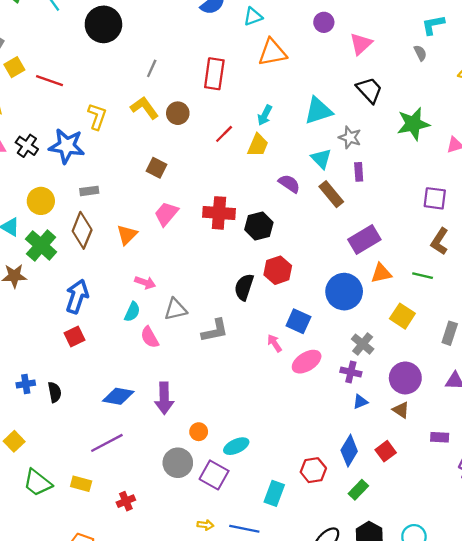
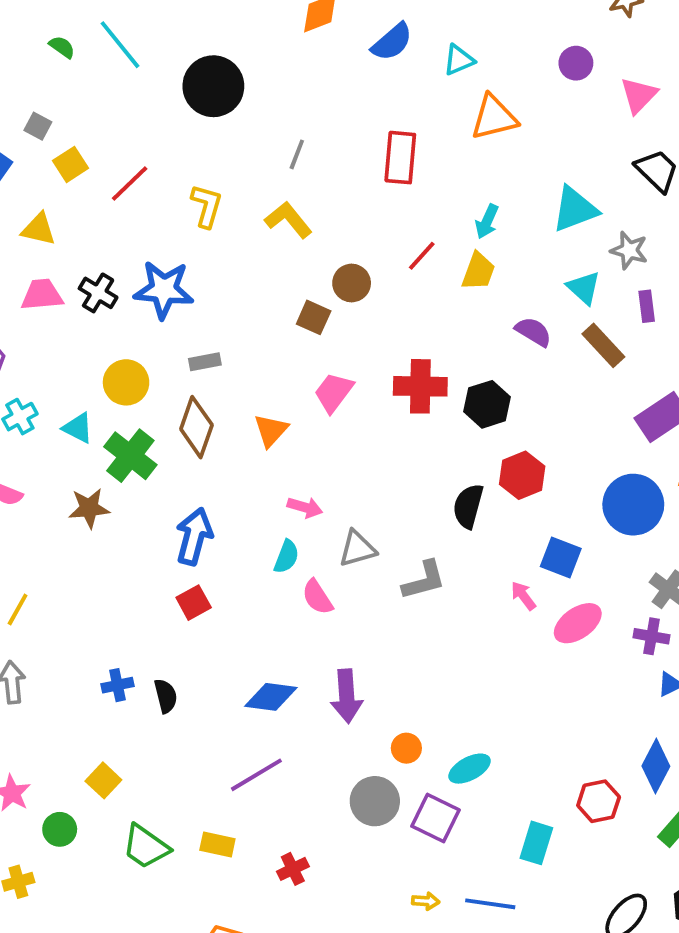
red line: (50, 81) -> (130, 183), turned -60
brown circle: (178, 113) -> (352, 283), moved
yellow L-shape: (97, 116) -> (207, 206), moved

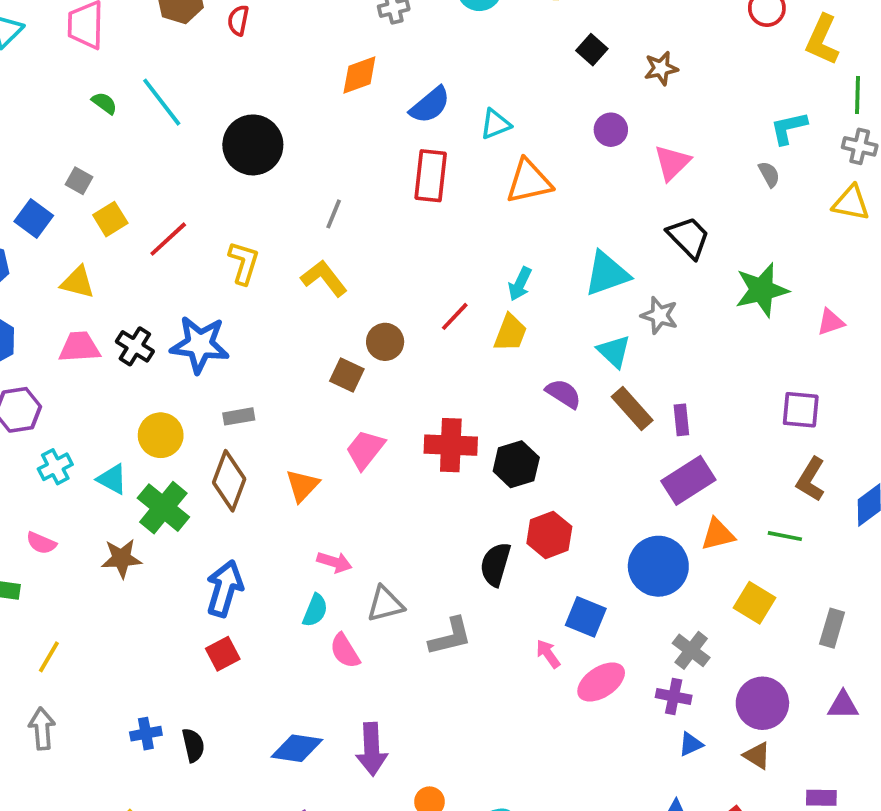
red rectangle: (400, 158) -> (431, 176), moved
purple rectangle: (647, 306) -> (681, 420), moved

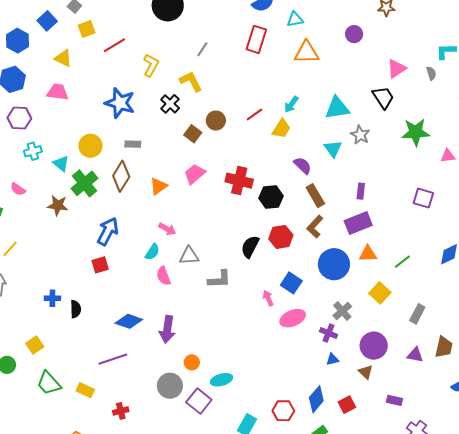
pink triangle: (672, 163) -> (396, 69), moved
black cross: (135, 346) -> (170, 104), moved
brown rectangle: (632, 409) -> (315, 196), moved
brown L-shape: (811, 479) -> (315, 227), moved
green line: (785, 536) -> (402, 262), turned -60

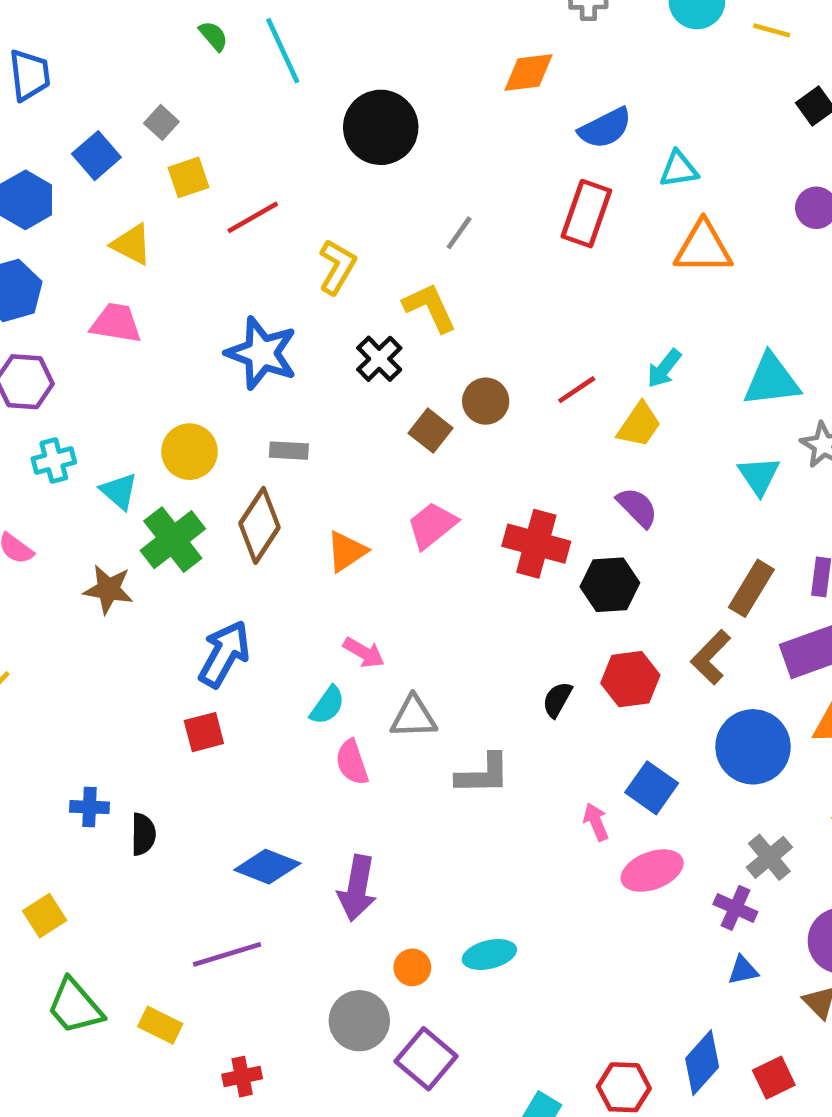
purple semicircle: (303, 165) -> (637, 507), moved
brown rectangle: (315, 196) -> (751, 588), moved, turned 60
black semicircle: (250, 247) -> (557, 700), size x0.7
cyan ellipse: (222, 380) -> (489, 955), moved

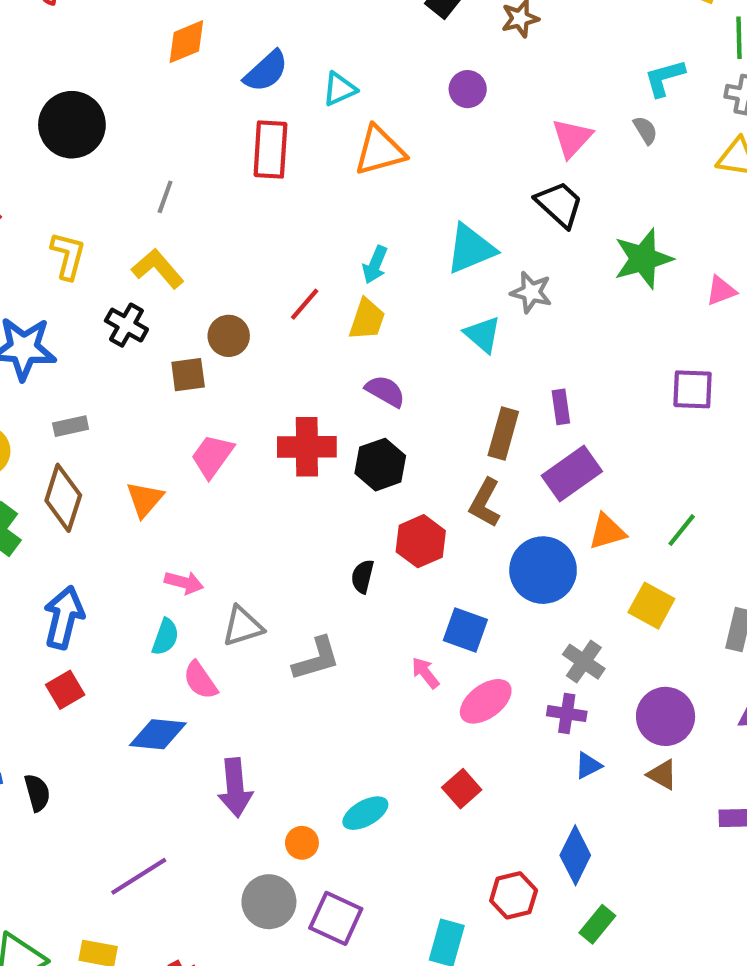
brown square: (430, 431) -> (188, 375), turned -30
blue diamond: (267, 867) -> (158, 734), moved
red square: (774, 1078) -> (462, 789), moved

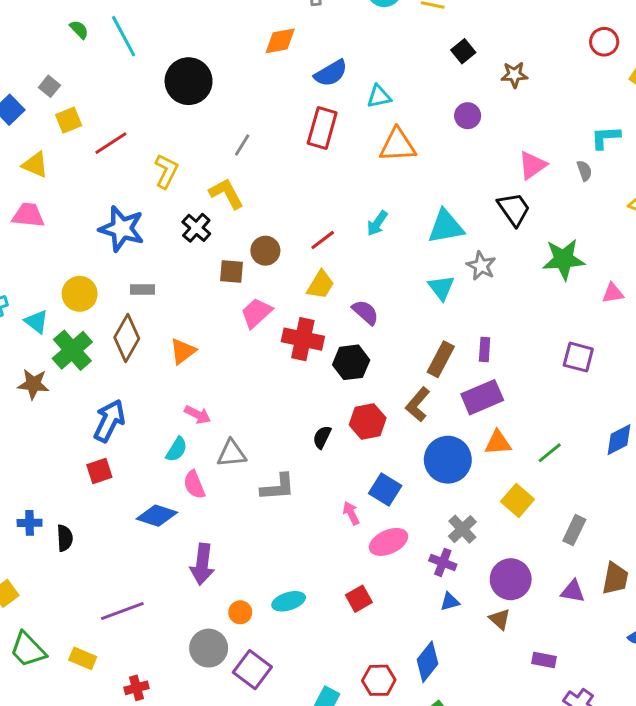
yellow trapezoid: (367, 319) -> (320, 285), moved
pink trapezoid: (212, 456) -> (256, 313), moved

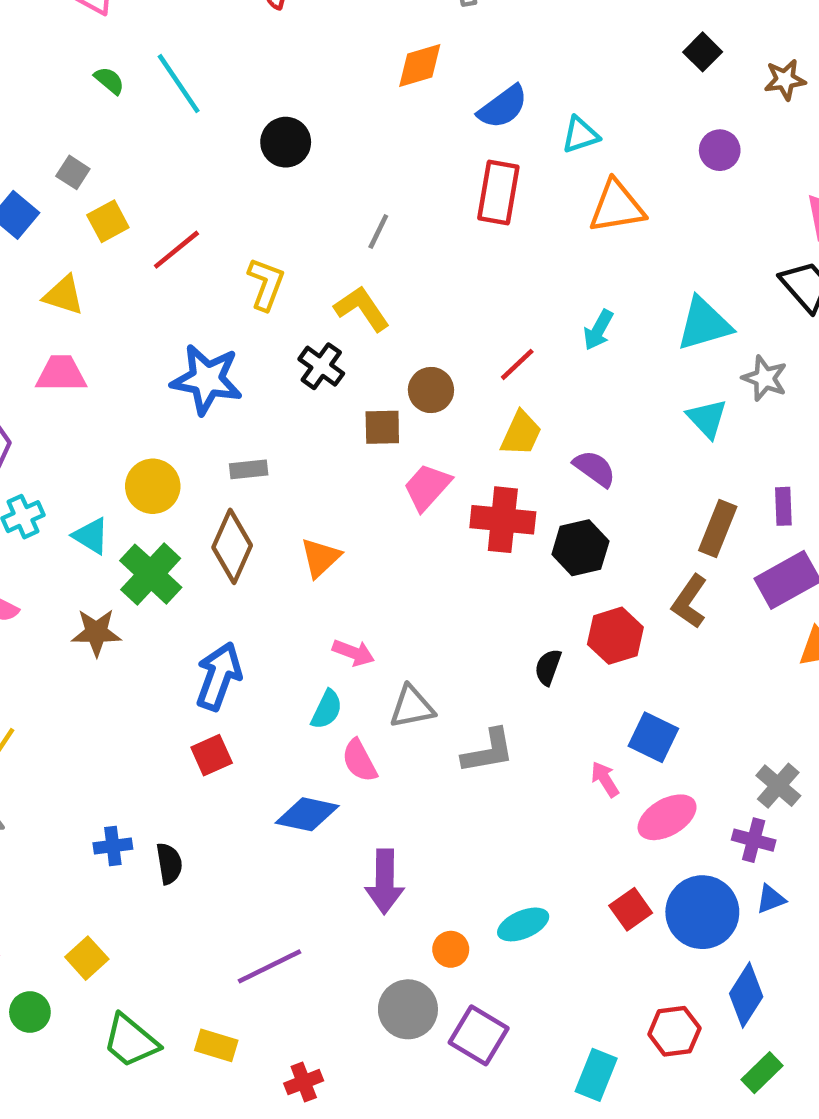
black circle: (189, 81) -> (286, 142), size x0.7
blue circle: (448, 460) -> (702, 912), moved

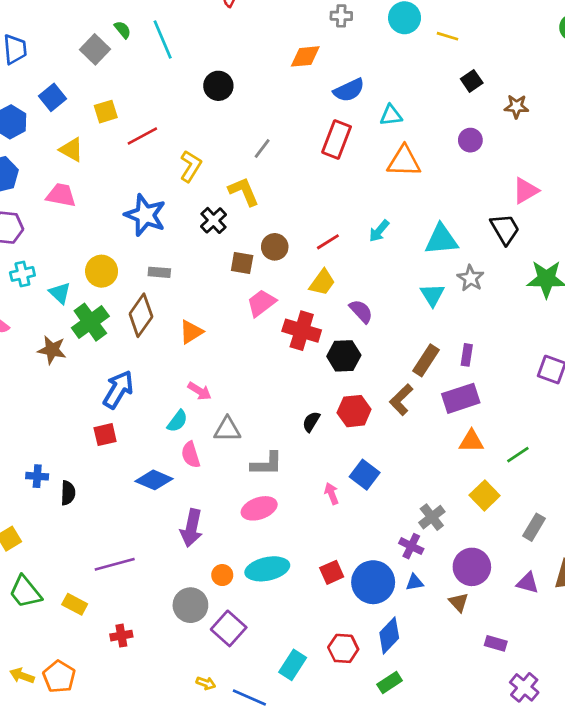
gray square: (73, 172) -> (95, 49), moved, size x1.5
pink ellipse: (667, 817) -> (259, 508), moved
cyan ellipse: (523, 924) -> (267, 569), size x1.4

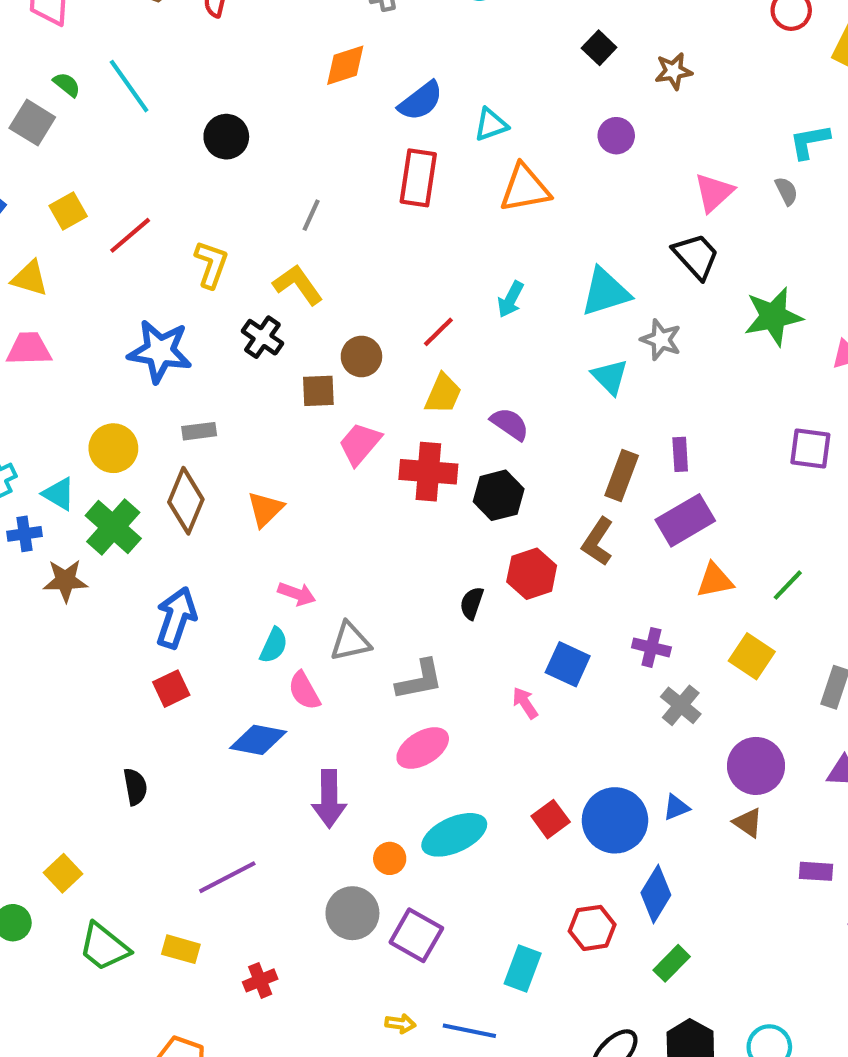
blue cross: (37, 476) -> (25, 534), moved
purple cross: (411, 546) -> (651, 647), moved

